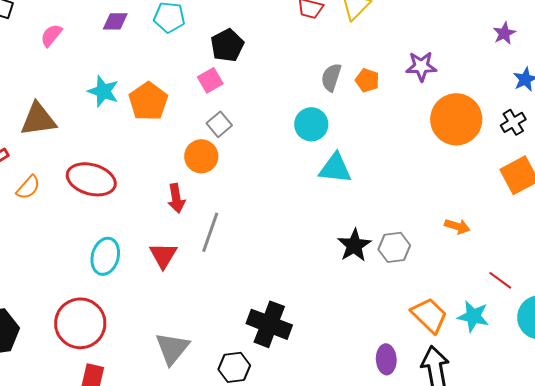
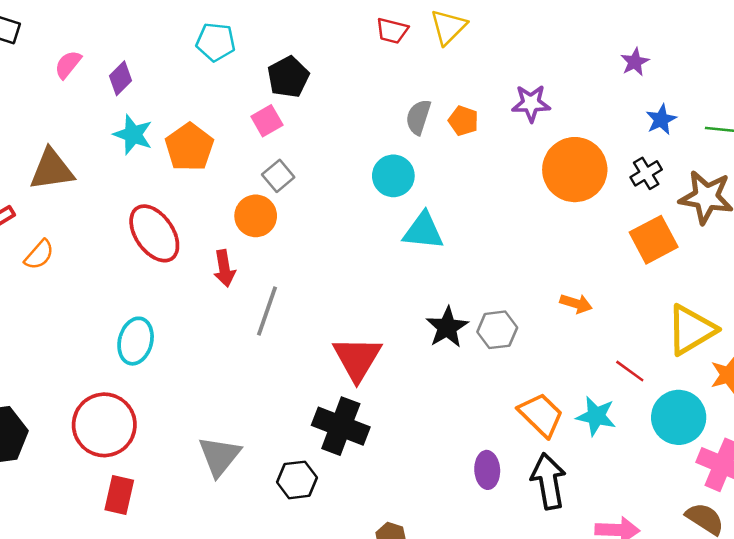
purple diamond: (115, 21) -> (121, 78), moved, turned -44
red ellipse: (91, 179) -> (154, 233), moved, turned 39
red triangle: (163, 255) -> (357, 359), moved, size x1.4

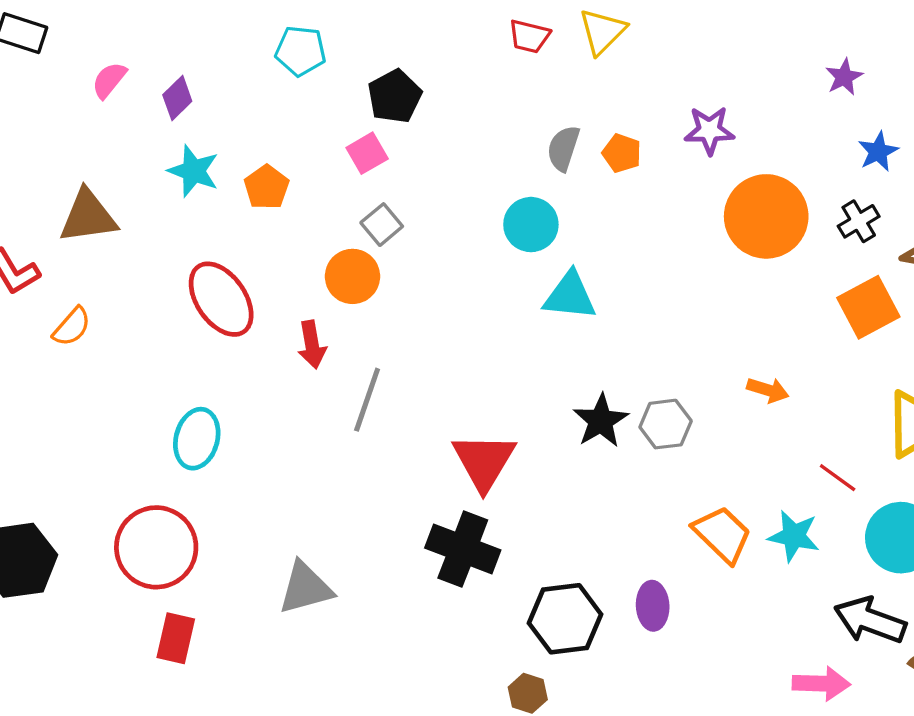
orange pentagon: (189, 147) -> (267, 187), size x0.7
gray triangle: (219, 456) -> (305, 588), turned 36
black hexagon: (297, 480) -> (565, 619), moved, size x1.4
black arrow: (549, 481) -> (870, 620), moved, turned -60

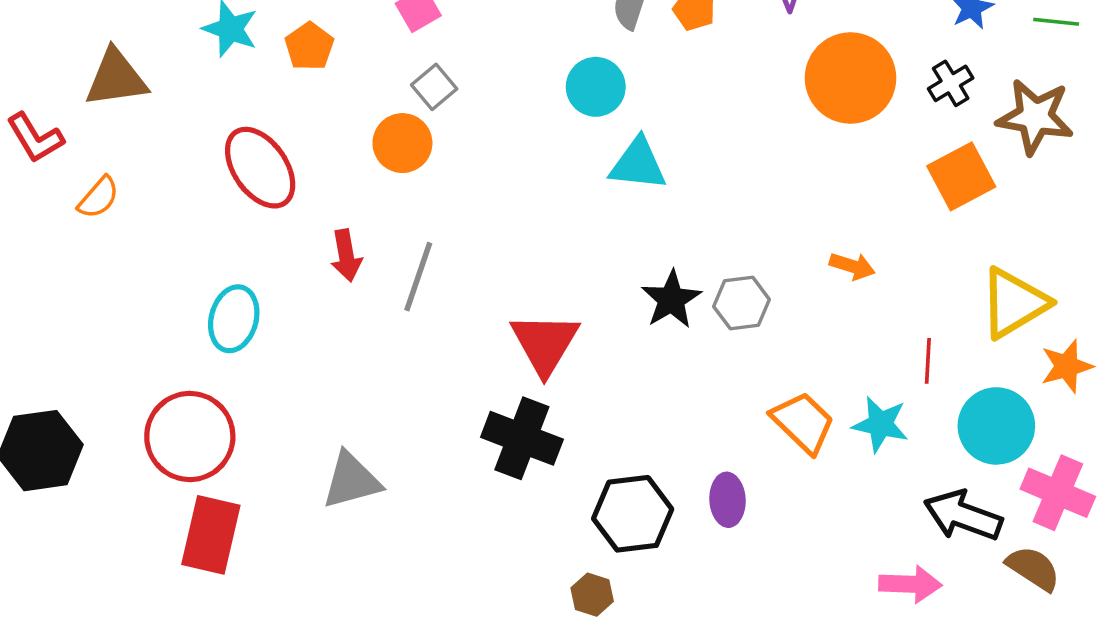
red arrow: (312, 345) -> (346, 256), moved
red line: (838, 478) -> (928, 361), turned 57
red rectangle: (176, 638) -> (211, 535), size x1.4

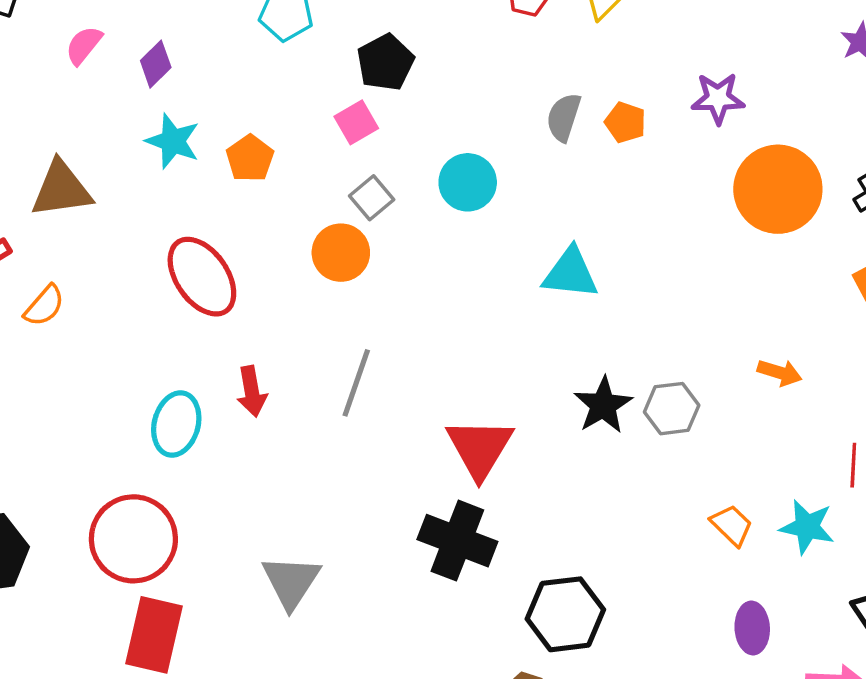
cyan circle: (596, 87) -> (468, 182), moved
red arrow: (346, 256) -> (252, 391), moved
orange trapezoid: (803, 422) -> (732, 525), size x0.7
gray triangle: (351, 480) -> (291, 582), turned -42
purple ellipse: (728, 500) -> (752, 628), moved

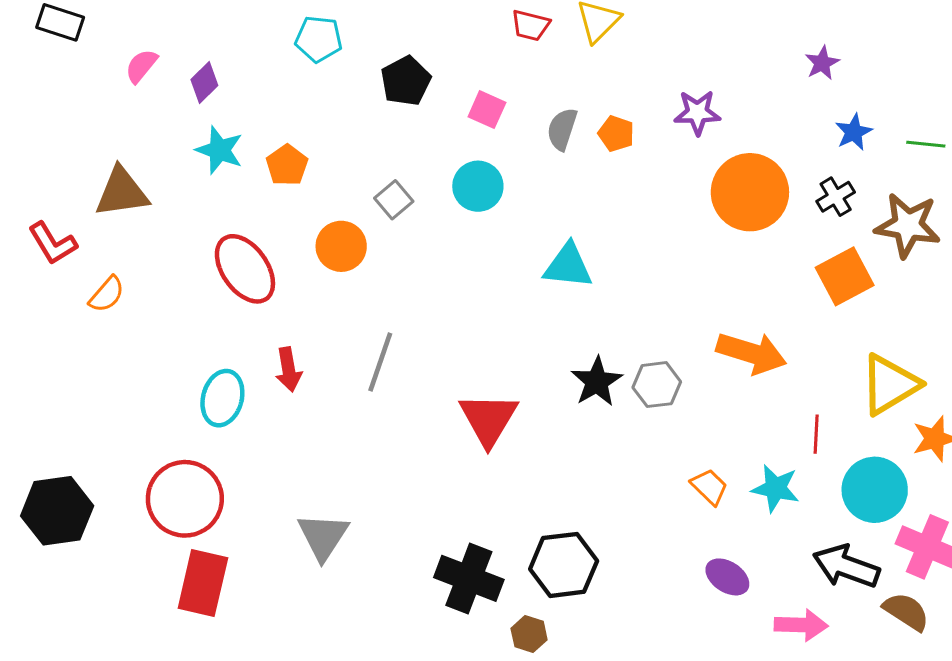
pink square: (356, 122) -> (487, 110), moved, turned -36
orange circle: (341, 253) -> (341, 246), moved
orange arrow: (780, 373) -> (751, 353), size x1.8
black cross: (457, 541) -> (469, 578), moved
purple ellipse: (752, 628) -> (727, 577), turned -54

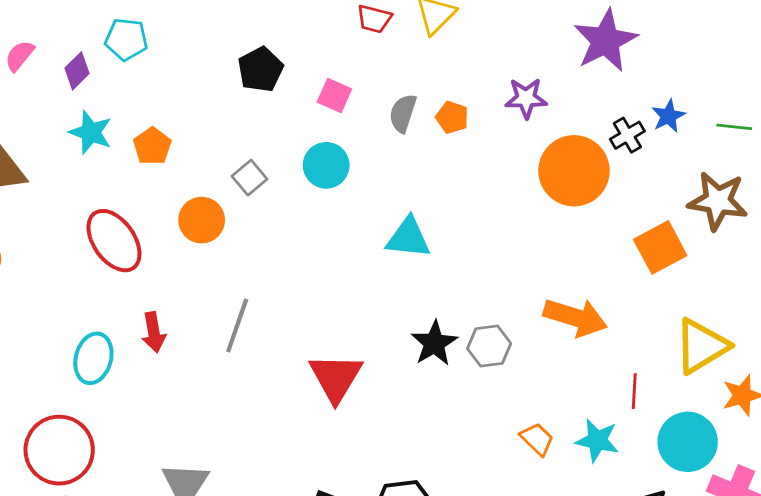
cyan pentagon: (319, 39) -> (126, 39), moved
purple star: (822, 63) -> (605, 41), moved, size x2.0
black cross: (836, 197) -> (627, 135), moved

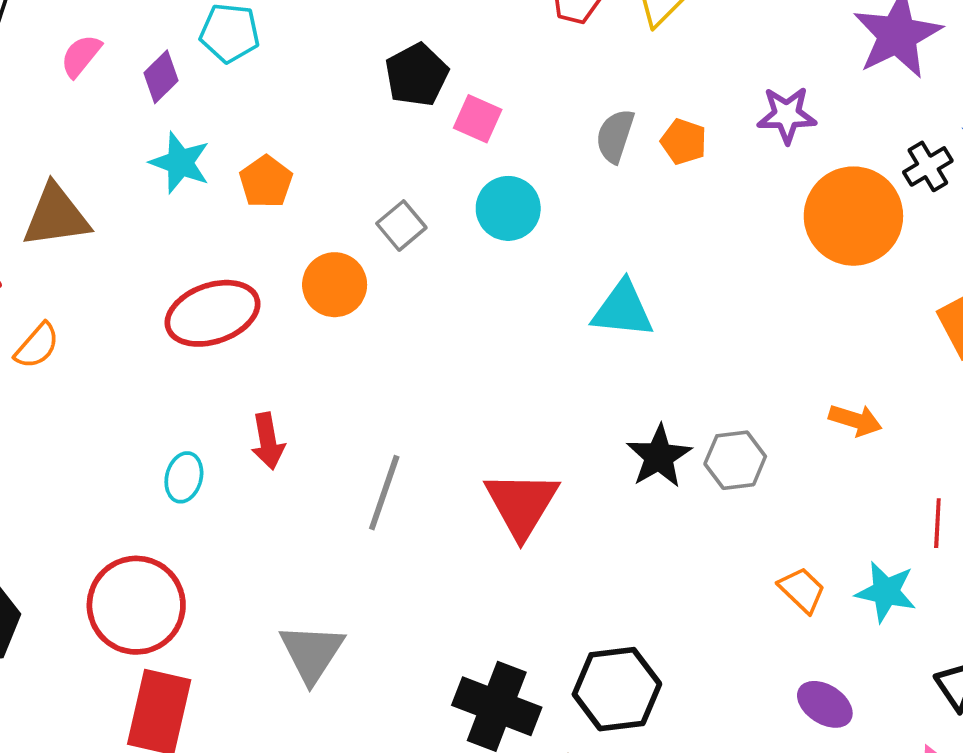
pink square: (334, 95) -> (478, 119), moved
red ellipse: (114, 241) -> (213, 313), turned -74
orange arrow: (575, 317) -> (855, 420), size x0.6
gray line: (237, 325) -> (384, 493), moved
cyan ellipse: (93, 358) -> (184, 477), size x0.7

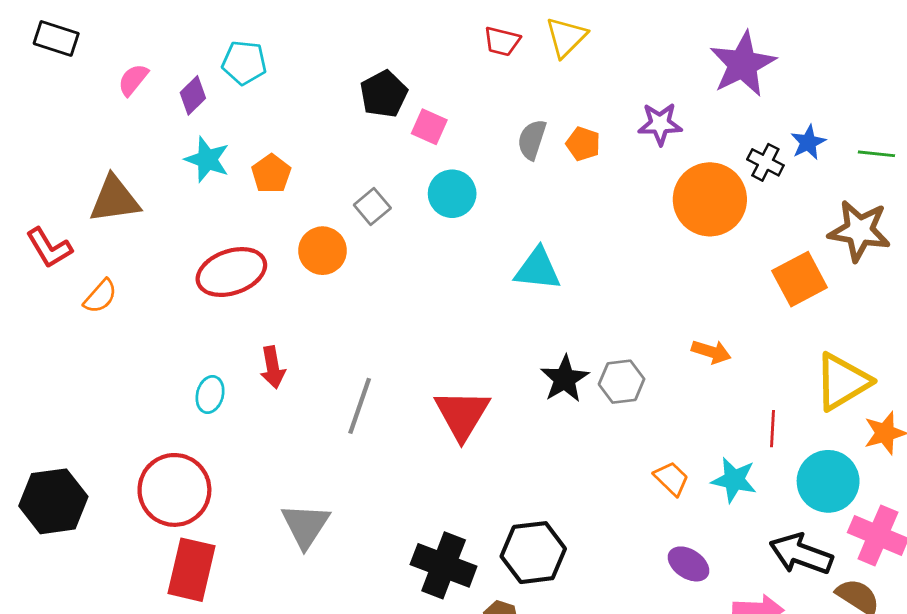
black cross: (928, 166) -> (765, 162), turned -32

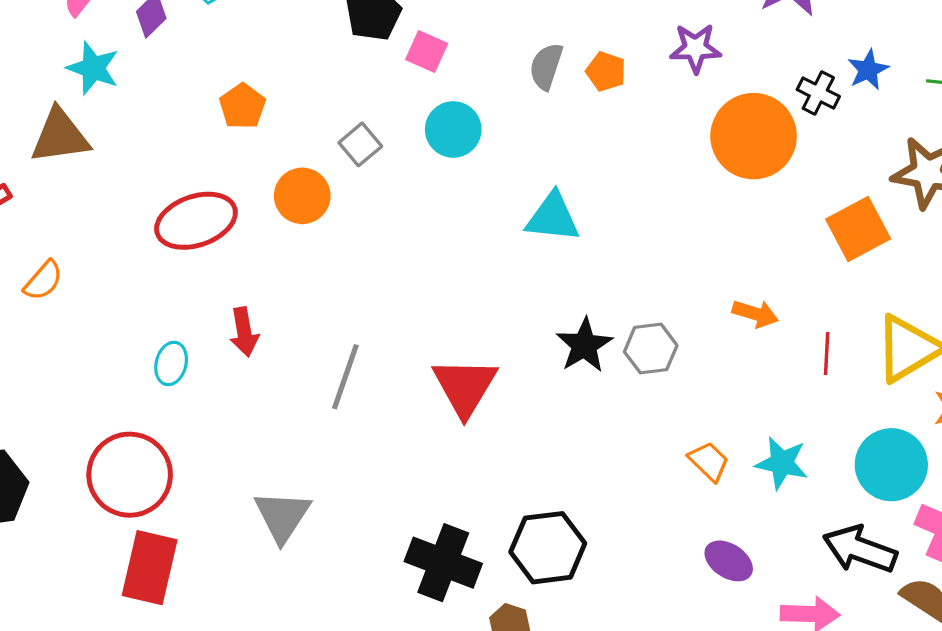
cyan star: (207, 160) -> (93, 68), moved
orange semicircle: (100, 296) -> (43, 280), moved
red line: (773, 429) -> (827, 354), moved

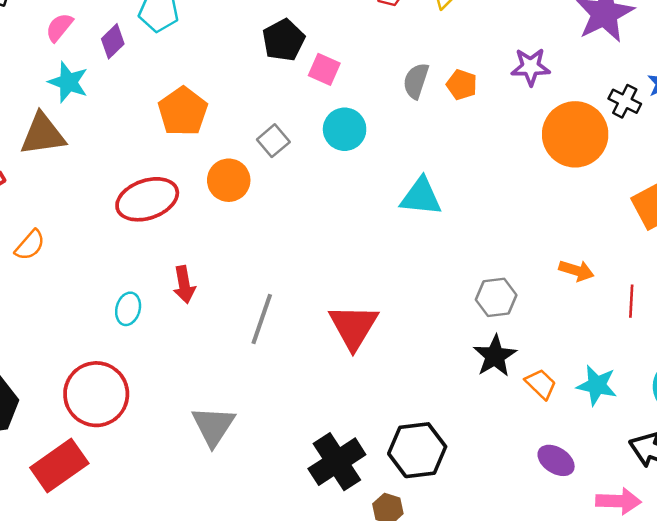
orange pentagon: (242, 106) -> (183, 111), size x1.4
black star: (584, 345) -> (495, 356), moved
black cross: (443, 563) -> (337, 462), turned 36
red rectangle: (150, 568) -> (59, 466), moved, turned 42

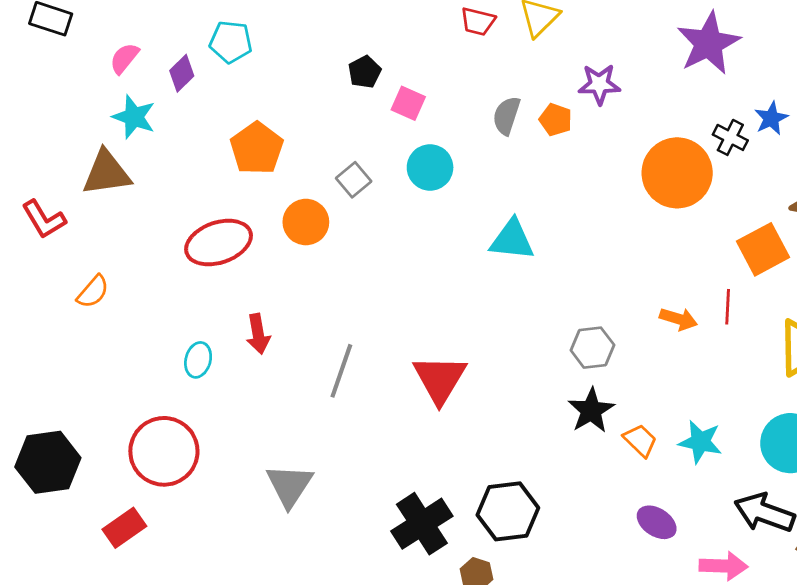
black pentagon: (283, 40) -> (365, 72), size x0.7
purple star: (531, 67) -> (599, 84), moved
red line: (631, 301) -> (728, 307), moved
red rectangle: (59, 466) -> (124, 528), size x0.7

